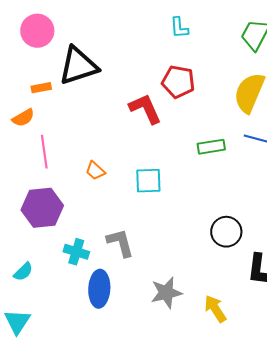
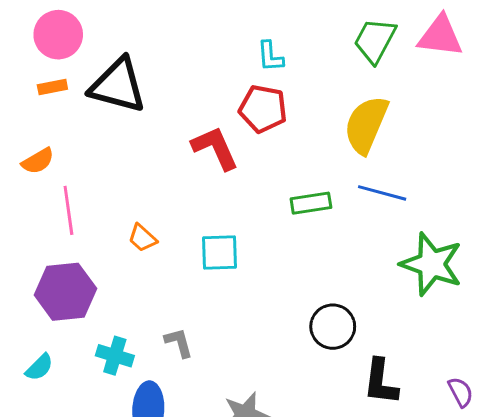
cyan L-shape: (179, 28) -> (270, 56), moved
black triangle: (78, 66) -> (118, 85), turned 33
orange rectangle: (41, 88) -> (52, 87), moved
gray L-shape: (120, 243) -> (179, 343), size x0.7
cyan semicircle: (23, 272) -> (39, 367), moved

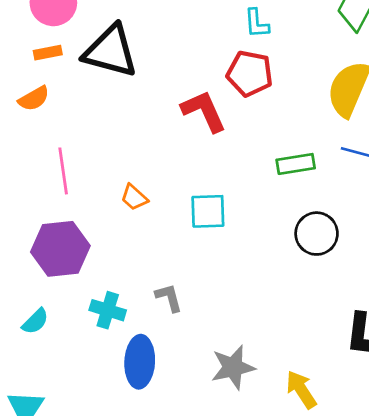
orange semicircle: (38, 161) -> (34, 99), moved
black circle: (333, 327) -> (317, 234), moved

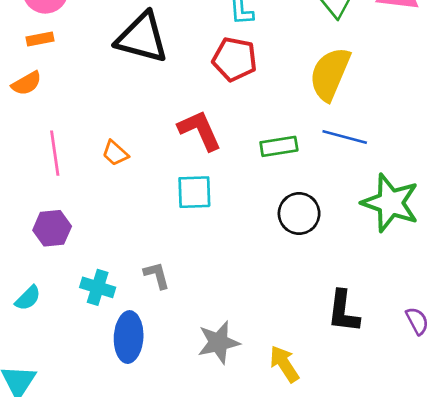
black triangle: (110, 51) -> (142, 38), moved
red L-shape: (204, 111) -> (200, 130), moved
orange trapezoid: (134, 197) -> (115, 153), moved
purple hexagon: (60, 249) -> (52, 228), size x0.7

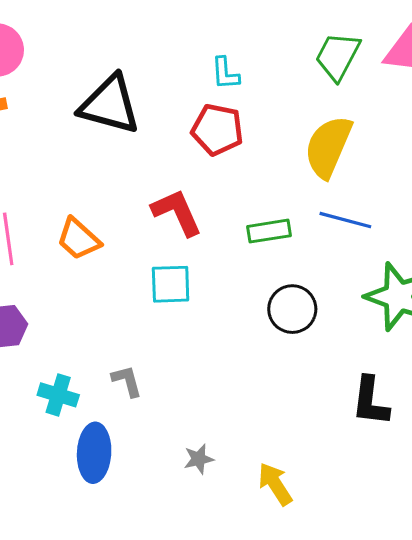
orange trapezoid: (115, 153) -> (78, 239), size x1.4
black L-shape: (343, 312) -> (370, 401), moved
gray star: (219, 342) -> (199, 459), size x0.6

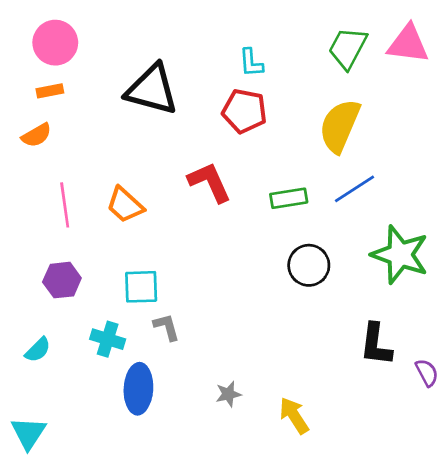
blue line: (345, 220) -> (354, 189), turned -48
cyan square: (171, 284) -> (141, 287), moved

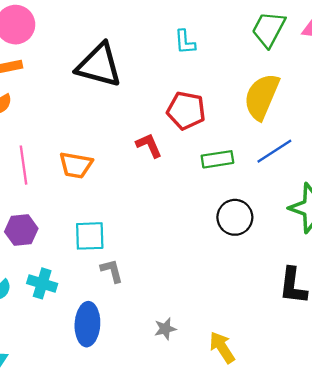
red pentagon: (244, 111) -> (186, 110), moved
red L-shape: (210, 182) -> (149, 145), size x0.7
orange trapezoid: (125, 205) -> (76, 165), turned -32
cyan cross: (108, 339) -> (42, 283), moved

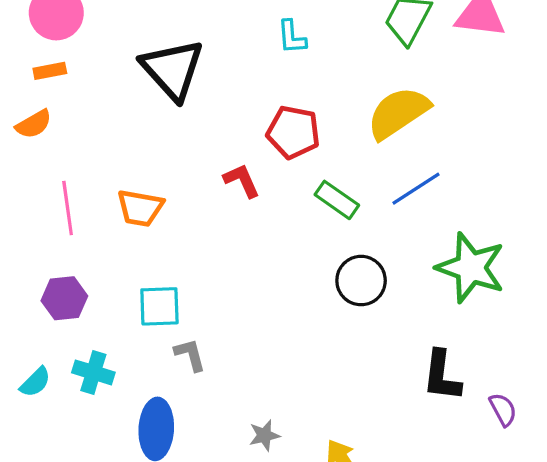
black triangle: (99, 65) -> (172, 69), turned 33
yellow semicircle: (262, 97) -> (398, 113), turned 33
green rectangle: (217, 159) -> (337, 200), turned 44

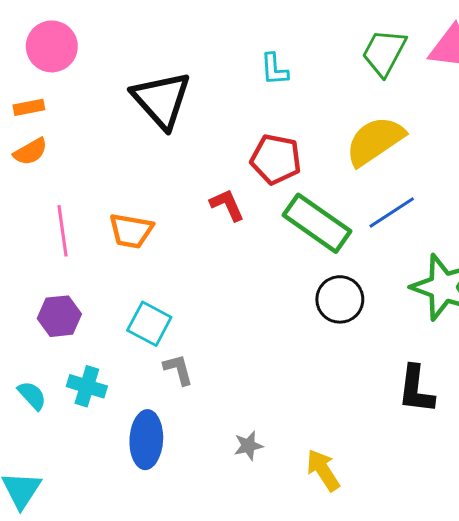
orange rectangle: (50, 71) -> (29, 107), moved
green rectangle: (337, 200) -> (317, 223), size x1.6
cyan square: (159, 306) -> (149, 324), turned 30
cyan semicircle: (35, 382) -> (32, 395), turned -88

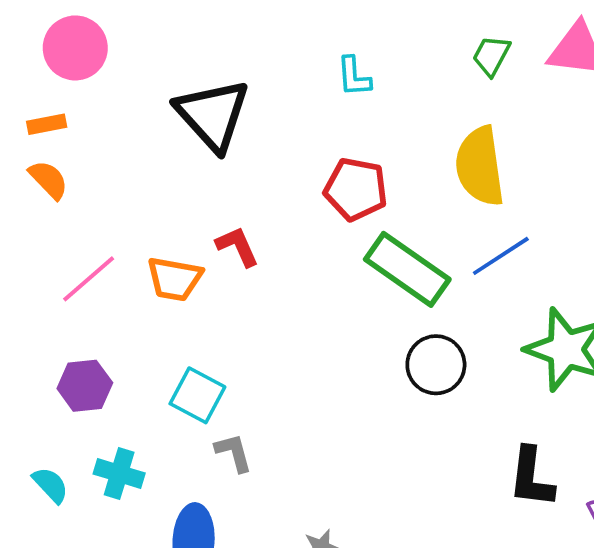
green trapezoid: (384, 53) -> (491, 56), size x0.7
yellow semicircle: (375, 141) -> (480, 166), turned -64
orange semicircle: (30, 152) -> (49, 180), turned -104
red L-shape: (227, 205) -> (237, 246), moved
pink line: (62, 231) -> (89, 279), turned 57

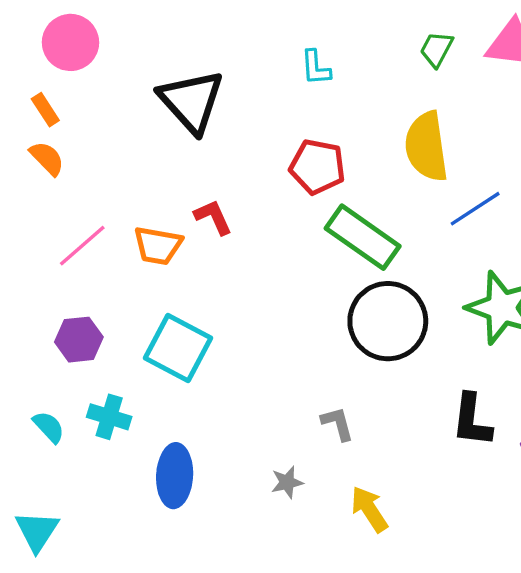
orange rectangle: (47, 124) -> (45, 110), turned 68
blue line: (501, 256) -> (475, 209), moved
black circle: (436, 365) -> (388, 321), size x1.5
cyan square: (197, 395) -> (178, 348), size x1.4
gray L-shape: (234, 453) -> (337, 424), moved

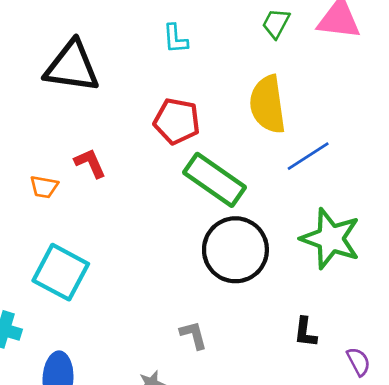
black triangle: (191, 101) -> (72, 67), turned -40
orange trapezoid: (158, 246) -> (44, 187), size x0.7
black L-shape: (472, 420) -> (305, 332), size x0.7

